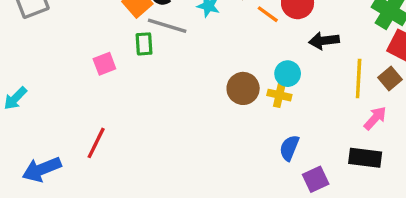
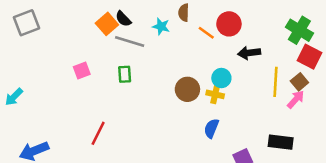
green rectangle: (144, 44) -> (125, 74), moved
pink arrow: (375, 118) -> (296, 99), moved
red line: (96, 143) -> (98, 133), moved
blue semicircle: (289, 148) -> (211, 128), moved

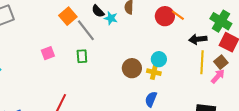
black semicircle: (123, 19) -> (98, 11), moved
orange line: (206, 33) -> (178, 15), moved
gray line: (130, 42) -> (86, 30), turned 35
black arrow: (249, 53) -> (198, 39), moved

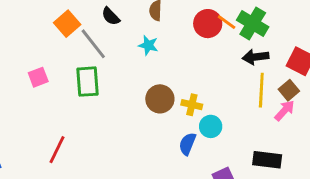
cyan star: (111, 18) -> (148, 45), moved
green cross: (221, 21) -> (253, 24), moved
green rectangle: (82, 56) -> (87, 82), size x1.5
cyan circle: (159, 59) -> (211, 126), moved

